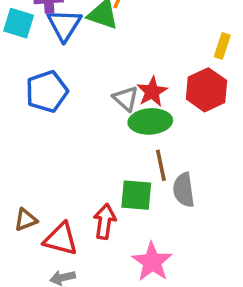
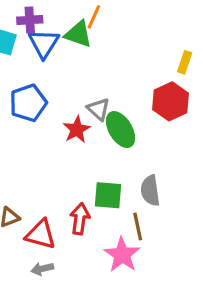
red star: (152, 92) -> (77, 130), moved
green ellipse: (150, 121) -> (120, 130), turned 63
brown line: (161, 165) -> (138, 227), moved

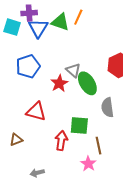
orange line: (94, 17) -> (78, 17), moved
gray semicircle: (150, 191) -> (107, 107), moved
red triangle: (41, 234) -> (36, 111), moved
pink star: (122, 255) -> (88, 164), size x0.7

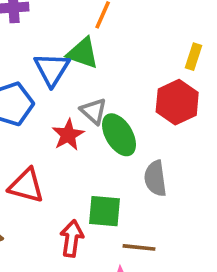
green triangle: (60, 22) -> (83, 53), moved
blue triangle: (38, 28) -> (52, 69), moved
brown line: (98, 146) -> (139, 247), turned -72

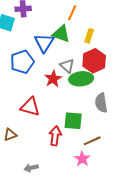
yellow rectangle: (194, 57) -> (89, 36), moved
red hexagon: (177, 102) -> (94, 61), moved
green ellipse: (119, 135) -> (81, 79), turned -65
brown line: (139, 247) -> (92, 141), turned -30

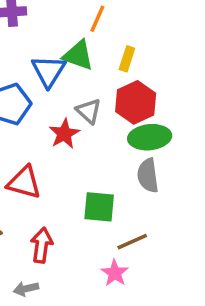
green ellipse: (81, 79) -> (150, 137), moved
red arrow: (55, 136) -> (42, 245), moved

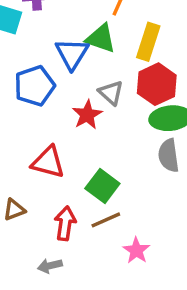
yellow rectangle: (127, 59) -> (148, 42), size x1.5
green square: (99, 207) -> (102, 186), moved, turned 32
brown line: (132, 242) -> (106, 220), moved

